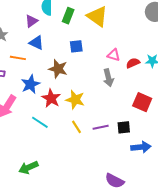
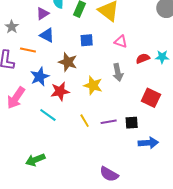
pink triangle: (114, 55) -> (121, 42), moved
red star: (51, 98) -> (60, 91), turned 30
yellow star: (75, 100) -> (93, 85), moved
purple semicircle: (115, 181) -> (109, 174), moved

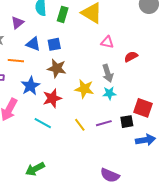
purple triangle: (43, 14) -> (18, 23), moved
blue square: (87, 40) -> (54, 44), moved
cyan star: (162, 57) -> (109, 93), moved
red square: (151, 98) -> (143, 108), moved

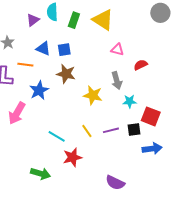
purple triangle: (18, 23) -> (33, 20), moved
cyan star: (109, 93) -> (130, 101), moved
red star: (52, 98) -> (72, 157), moved
cyan line: (43, 123) -> (57, 136), moved
green arrow: (35, 169) -> (41, 174), turned -138

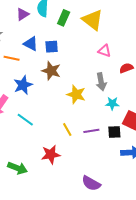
cyan line: (57, 136) -> (25, 120), moved

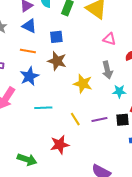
blue triangle: (31, 44) -> (29, 26), moved
orange line: (12, 58) -> (28, 51), moved
cyan line: (25, 120) -> (43, 108), moved, turned -36

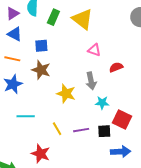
red star: (60, 145) -> (41, 154), turned 30

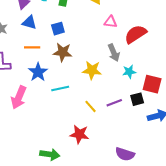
red semicircle: (116, 67) -> (136, 34), size x1.6
cyan line: (26, 116) -> (60, 89), moved

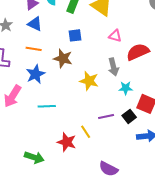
blue square: (58, 29) -> (75, 35), moved
cyan line: (60, 89) -> (47, 106), moved
black square: (137, 99) -> (129, 116), turned -32
yellow line: (90, 106) -> (86, 132), moved

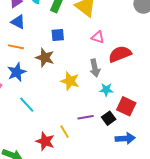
cyan line: (47, 106) -> (27, 105), turned 48

